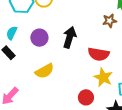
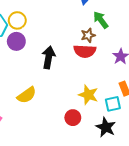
purple circle: (39, 38) -> (16, 41), moved
red semicircle: (99, 54) -> (85, 51), moved

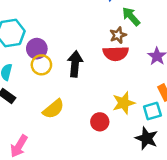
yellow circle: (17, 20) -> (41, 65), moved
yellow star: (88, 95) -> (124, 103), turned -30
red circle: (73, 118) -> (100, 122), moved

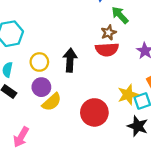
purple circle: (37, 49) -> (41, 87), moved
yellow star: (124, 103) -> (128, 95), moved
red circle: (100, 122) -> (94, 112), size x1.6

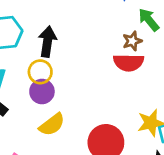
black arrow: (70, 60) -> (47, 42), moved
purple circle: (41, 87) -> (42, 92), moved

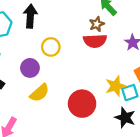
black arrow: (47, 42) -> (30, 16), moved
yellow circle: (40, 72) -> (51, 47), moved

